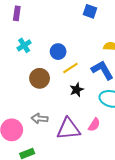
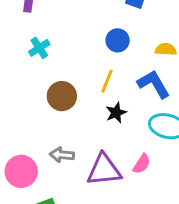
blue circle: (58, 52) -> (118, 40), moved
yellow line: (70, 68) -> (107, 81), turned -35

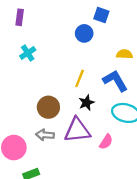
blue circle: (118, 40) -> (84, 33), moved
brown circle: (62, 96) -> (48, 107), moved
purple triangle: (104, 170) -> (77, 130), moved

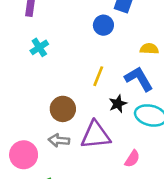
black star: (86, 103) -> (118, 104), moved
pink semicircle: (106, 142) -> (132, 159), moved

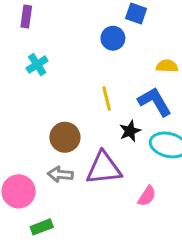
yellow line: (98, 76) -> (107, 99), turned -36

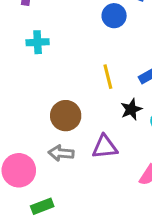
cyan cross: (37, 65) -> (38, 42), turned 30
purple triangle: (104, 168) -> (105, 147), size x0.7

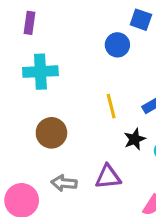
cyan cross: (38, 42) -> (40, 72), size x1.5
brown circle: (66, 116) -> (51, 133), moved

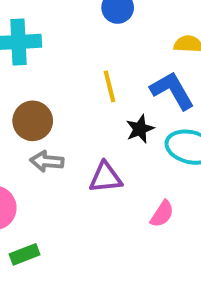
gray arrow: (64, 183) -> (47, 161), moved

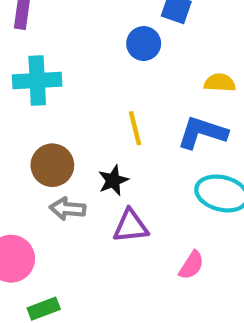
blue L-shape: (172, 90) -> (202, 133), turned -42
black star: (140, 129) -> (113, 180), moved

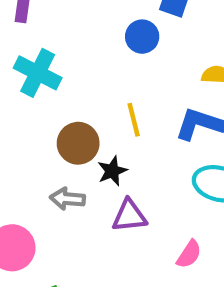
cyan cross: (37, 80) -> (38, 73), turned 30
brown circle: (52, 165) -> (78, 143), moved

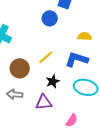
yellow line: (134, 120) -> (46, 57), turned 63
black star: (112, 171) -> (53, 81), moved

